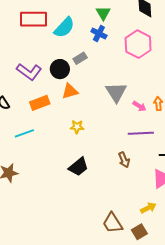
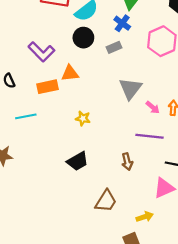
gray rectangle: (80, 58) -> (114, 47), moved
black circle: (60, 69) -> (83, 38), moved
orange triangle: (70, 91) -> (70, 73), moved
brown trapezoid: (113, 223) -> (106, 201), moved, turned -125

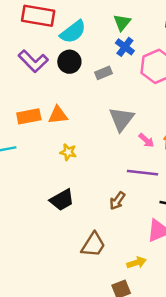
blue cross: (122, 23) -> (125, 47), moved
purple L-shape: (41, 52) -> (33, 61), moved
orange triangle: (70, 73) -> (58, 115), moved
brown arrow: (127, 162) -> (117, 201), turned 49

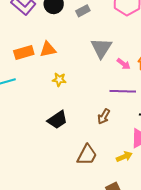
yellow arrow: (137, 263) -> (124, 157), moved

